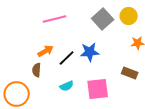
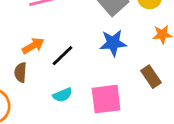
blue star: (90, 52) -> (113, 43), moved
brown rectangle: (130, 73) -> (151, 77), turned 35

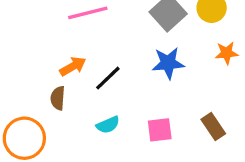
brown rectangle: (151, 77) -> (213, 127), moved
pink square: (106, 99) -> (160, 130), size x0.7

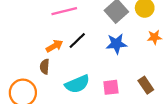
black line: (108, 78) -> (77, 41), moved
cyan semicircle: (108, 125) -> (77, 84), size x1.6

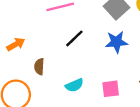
orange arrow: (54, 46) -> (16, 44), moved
cyan semicircle: (77, 84) -> (74, 85), size x0.7

